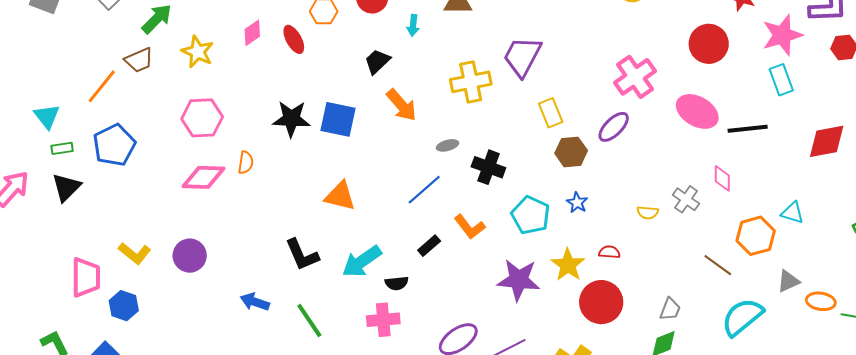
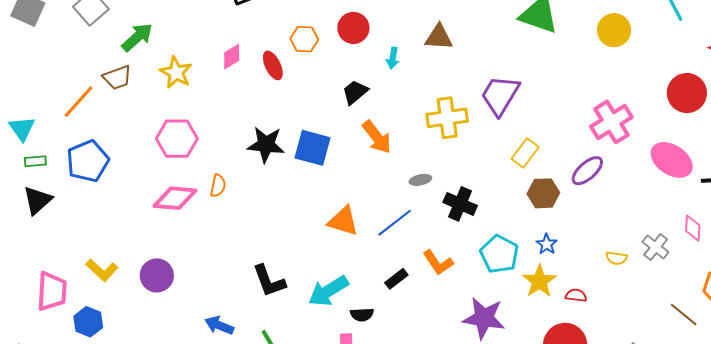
yellow rectangle: (551, 113) -> (525, 153), turned 56
orange triangle: (340, 196) -> (343, 221), moved
yellow star: (568, 265) -> (539, 281), moved

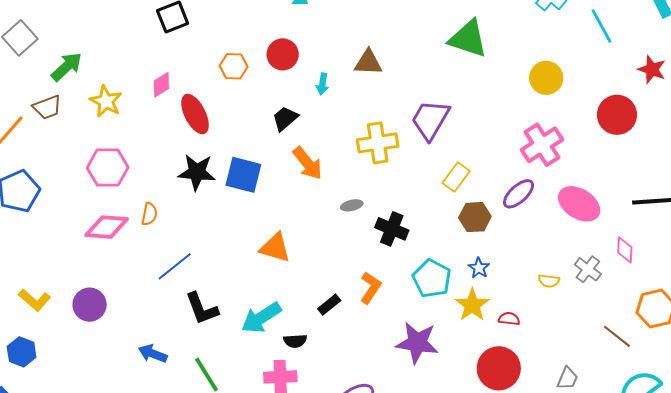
yellow circle: (614, 30) -> (546, 78), moved
red ellipse: (273, 65) -> (195, 114), moved, size x1.4
pink ellipse: (672, 160) -> (579, 204), moved
blue line: (395, 223) -> (175, 266), moved
orange L-shape: (438, 263) -> (370, 288), turned -112

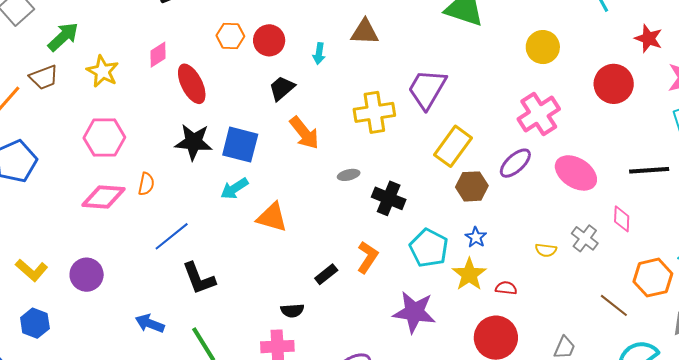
red circle: (283, 54) -> (269, 40), moved
yellow rectangle: (456, 177) -> (453, 146), size x1.4
cyan arrow: (261, 318) -> (234, 189), moved, size x0.7
blue hexagon: (22, 352) -> (35, 323), moved

